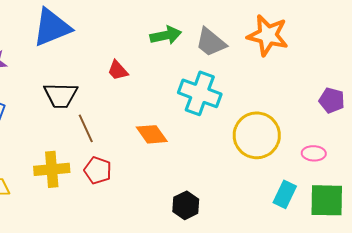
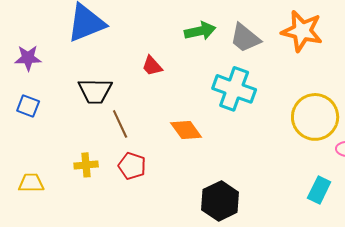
yellow circle: (257, 135) -> (315, 117), moved
yellow cross: (52, 169) -> (86, 165), size x0.7
black hexagon: (186, 205) -> (220, 201), size x1.4

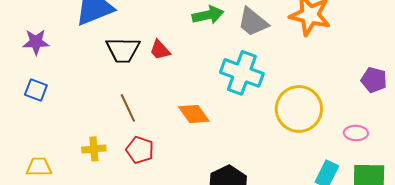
black trapezoid: (95, 91) -> (123, 50), moved
yellow circle: (315, 117) -> (299, 109), moved

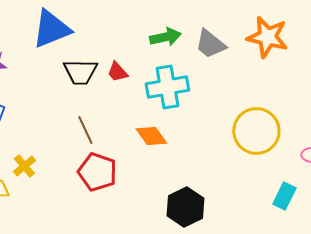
cyan cross: (242, 73) -> (167, 87), moved, turned -30
yellow cross: (94, 149) -> (24, 166), moved, turned -35
red pentagon: (140, 150) -> (97, 172), size x1.4

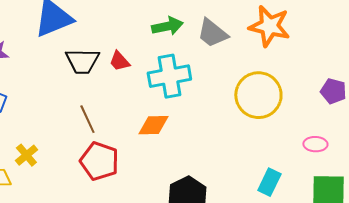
yellow circle: (256, 131) -> (258, 95), moved
orange diamond: (151, 136) -> (153, 125), turned -56
cyan rectangle: (284, 196) -> (269, 182), moved

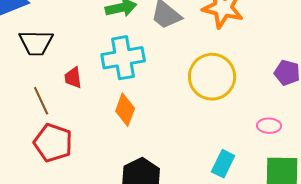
red trapezoid: (119, 61) -> (73, 78), moved, turned 35
orange diamond: (153, 125) -> (125, 110), moved, turned -68

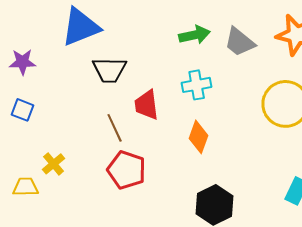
cyan cross: (123, 58) -> (197, 85), size x0.7
red trapezoid: (73, 78) -> (147, 105), size x1.4

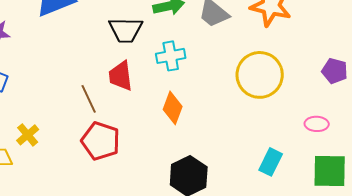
black trapezoid: (110, 70) -> (126, 30), moved

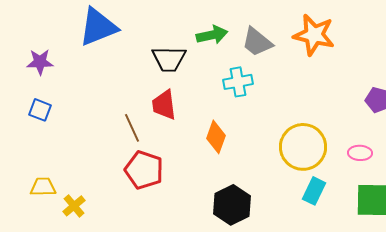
cyan cross: (171, 56) -> (238, 82), moved
yellow circle: (260, 75) -> (303, 147), moved
yellow cross: (28, 135) -> (74, 206), moved

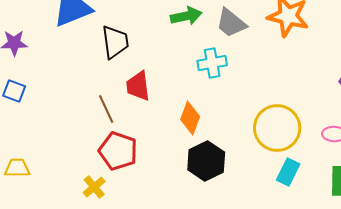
black trapezoid: (169, 59) -> (115, 42), moved, turned -99
black hexagon: (232, 205) -> (206, 161), moved
yellow cross: (74, 206) -> (94, 187), moved

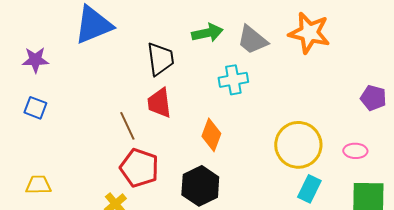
black trapezoid: (115, 42) -> (160, 59), moved
black hexagon: (206, 161) -> (200, 186), moved

